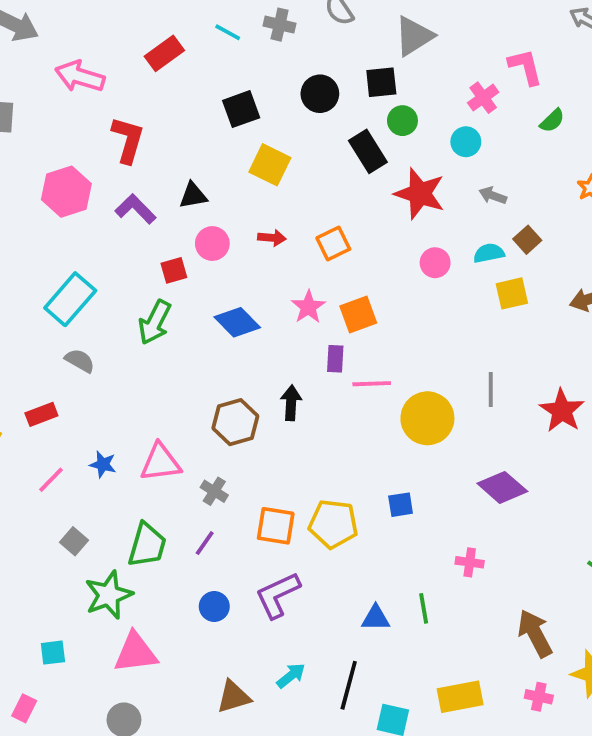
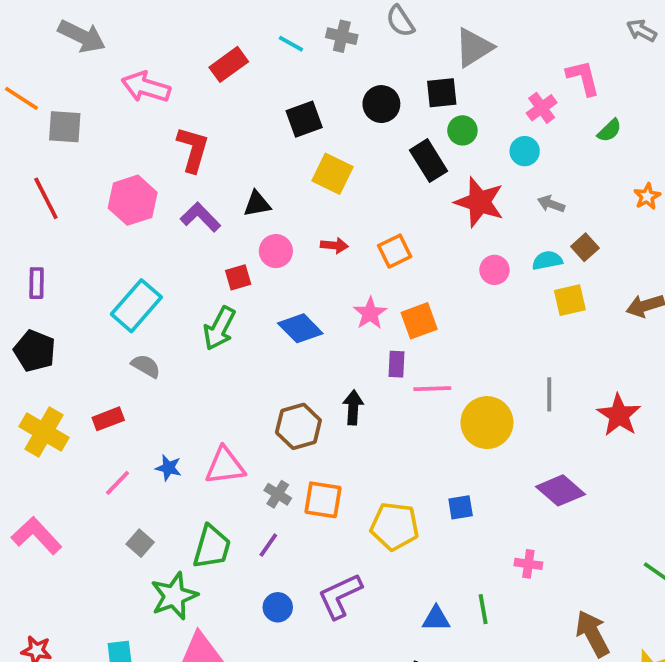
orange square: (276, 526) -> (323, 500), moved

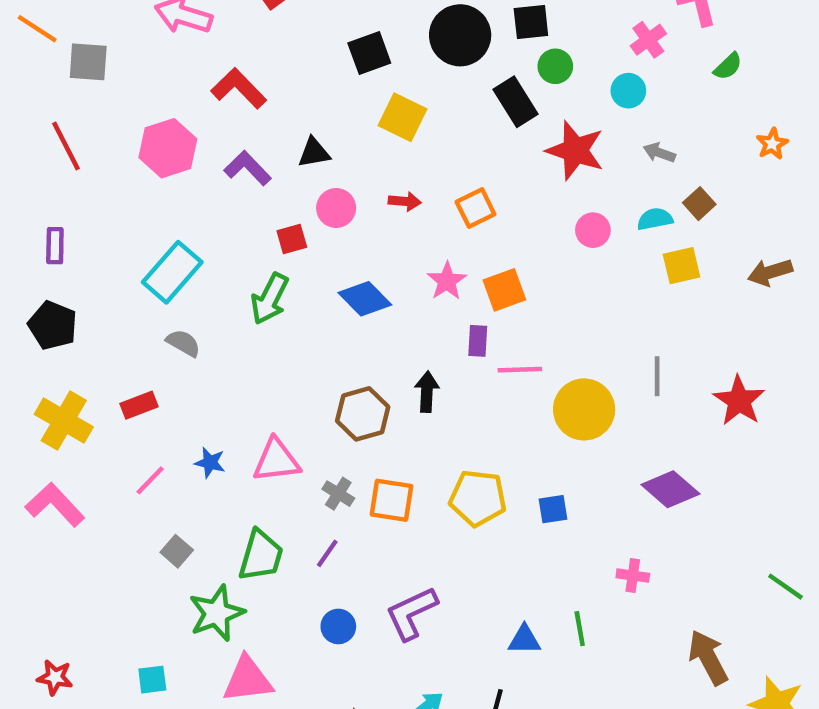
black circle: (381, 104) -> (460, 35), size x1.4
red L-shape: (193, 149) -> (239, 88), turned -60
yellow pentagon: (395, 526) -> (478, 498), moved
pink L-shape: (37, 536) -> (55, 505), moved

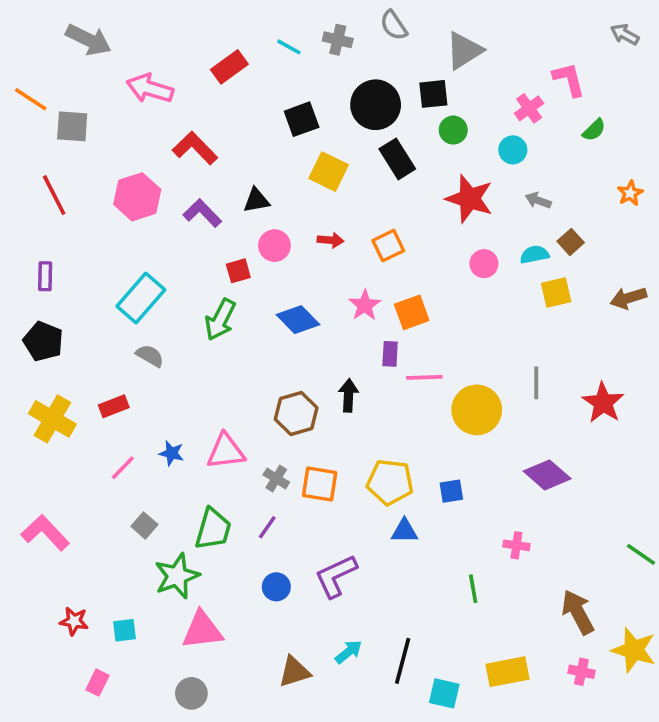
black rectangle: (515, 102) -> (397, 159), moved
pink L-shape: (55, 505) -> (45, 533), moved
blue triangle: (524, 640) -> (404, 531), moved
red star: (55, 677) -> (74, 621), moved

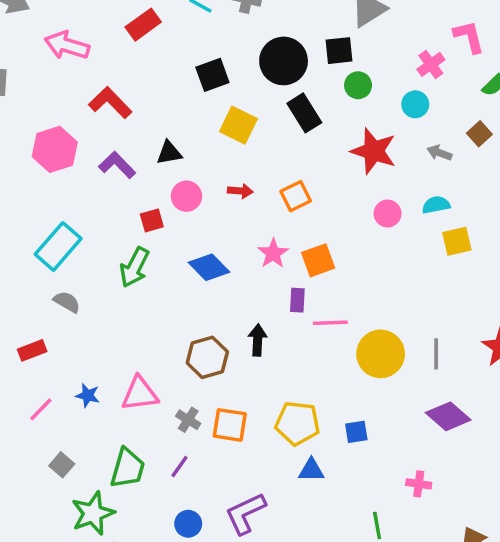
brown square: (571, 242) -> (479, 134), moved
gray line: (536, 383) -> (436, 354), moved

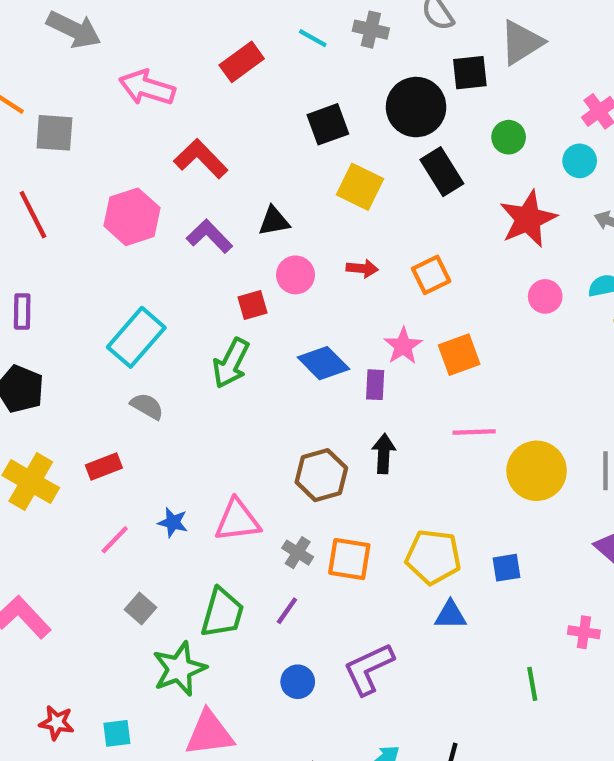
black square: (339, 51) -> (470, 73), moved
red star: (374, 151) -> (528, 219), turned 30
purple rectangle: (297, 300) -> (375, 385), moved

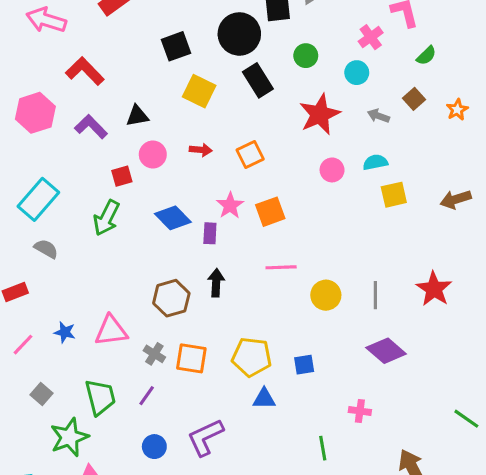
yellow circle: (537, 471) -> (326, 295), size x0.7
green trapezoid: (222, 613) -> (100, 397), turned -30

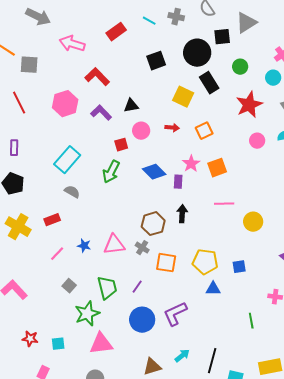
yellow square: (199, 91) -> (183, 97), moved
gray cross: (154, 354) -> (142, 248), moved
blue circle: (154, 447) -> (142, 320), size x1.6

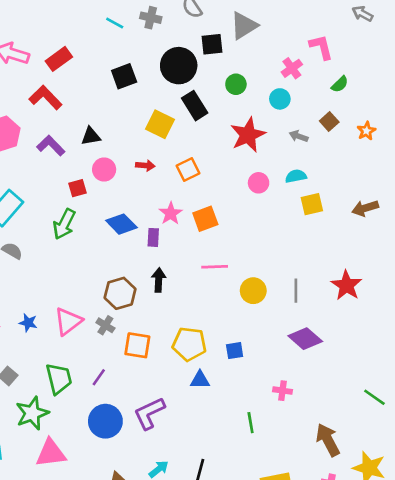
red rectangle: (116, 32) -> (59, 59), moved
pink triangle: (114, 245) -> (68, 321), turned -30

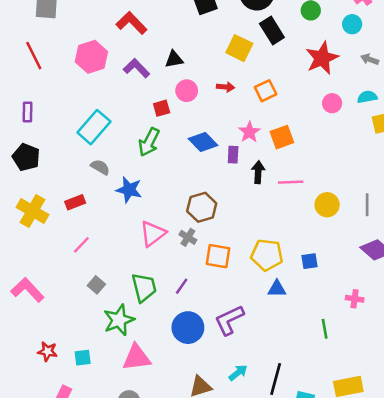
black arrow: (159, 280) -> (258, 172), moved
blue star: (28, 323) -> (129, 190), moved, size x1.5

